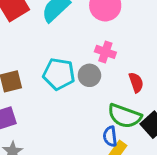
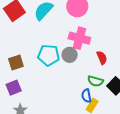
pink cross: (105, 52) -> (79, 38), size x1.5
green semicircle: (125, 116) -> (95, 81), size x0.7

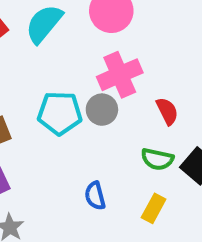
pink cross: (79, 38) -> (120, 75), turned -35
blue semicircle: (86, 96) -> (95, 196), moved

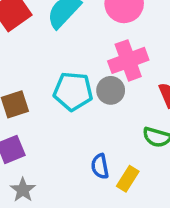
yellow rectangle: (154, 208) -> (128, 179), moved

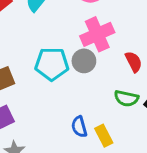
yellow rectangle: (128, 179) -> (104, 136), turned -55

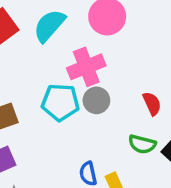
pink cross: (97, 34) -> (86, 67), moved

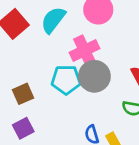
gray circle: (96, 100) -> (94, 76), size x1.5

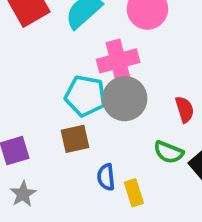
brown square: (23, 94) -> (75, 139), moved

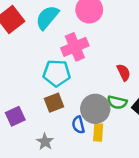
gray circle: (125, 99) -> (95, 109), moved
yellow rectangle: (134, 193) -> (98, 132), turned 30
gray star: (23, 194) -> (45, 142), moved

